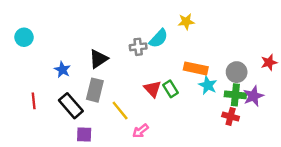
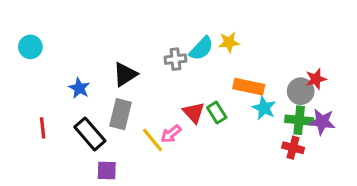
yellow star: (186, 22) -> (229, 42), moved
red star: (269, 62) -> (316, 79), moved
purple star: (253, 96) -> (322, 122), turned 30
pink arrow: (140, 131) -> (171, 134), moved

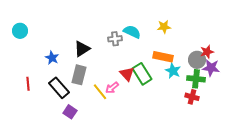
yellow star: (229, 42) -> (164, 27), moved
cyan semicircle: (201, 48) -> (132, 32), turned -108
green rectangle: (217, 113) -> (142, 74), size x1.5
purple star: (322, 122) -> (211, 68), moved
purple square: (107, 171) -> (70, 112), turned 32

